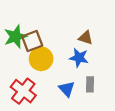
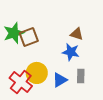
yellow circle: (41, 59) -> (37, 73), moved
blue triangle: (67, 89) -> (60, 80), turned 42

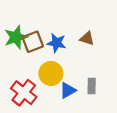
blue star: (71, 52) -> (57, 43), moved
yellow circle: (37, 73) -> (51, 73), moved

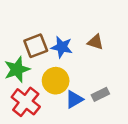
green star: (16, 37) -> (17, 69), moved
gray rectangle: (92, 86) -> (100, 94), turned 63

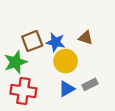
yellow circle: (56, 81) -> (66, 61), moved
red cross: (26, 102) -> (23, 91), turned -30

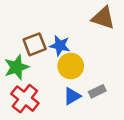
brown triangle: (86, 38) -> (103, 18), moved, size x1.5
red cross: (23, 91) -> (25, 99), turned 30

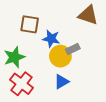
brown square: (35, 44) -> (30, 24), moved, turned 30
gray rectangle: (97, 91) -> (73, 49), moved

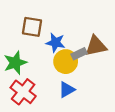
brown triangle: (88, 15) -> (96, 46), moved, turned -30

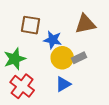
brown triangle: (96, 46) -> (85, 24), moved
gray rectangle: (79, 54) -> (79, 58), moved

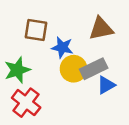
gray rectangle: (79, 58) -> (94, 69), size x1.5
blue triangle: (63, 84) -> (106, 85), moved

